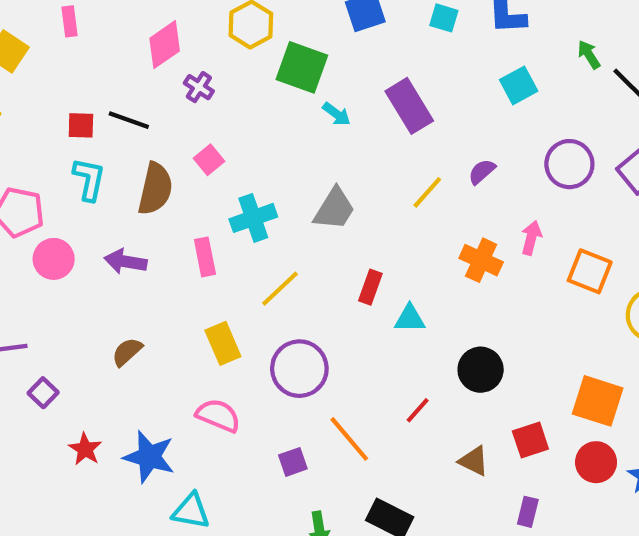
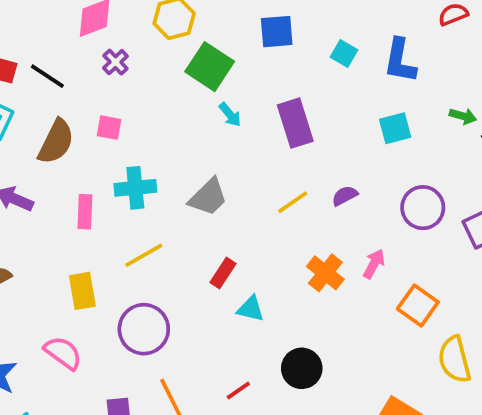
green arrow: (589, 55) -> (463, 116), turned 124
pink square: (209, 160) -> (109, 128), turned 36

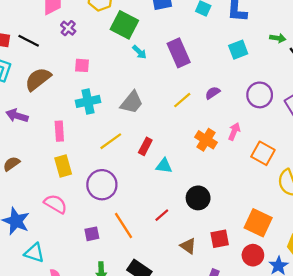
pink square: (109, 128) -> (82, 65), moved
brown semicircle: (56, 142) -> (38, 79), turned -148
pink rectangle: (85, 212) -> (59, 131), moved
yellow line: (144, 255) -> (111, 141), moved

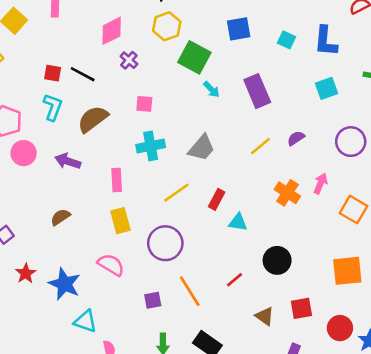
orange square: (258, 223) -> (347, 271), moved, turned -32

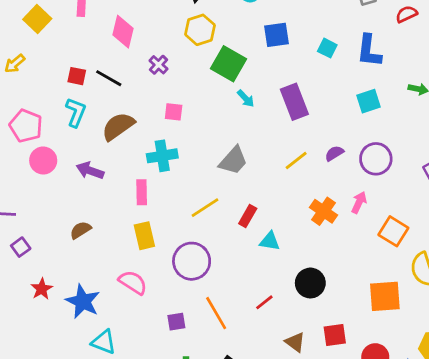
pink diamond: (112, 31) -> (123, 32), moved, turned -52
purple circle: (351, 142) -> (376, 159), moved
cyan cross: (151, 146) -> (162, 156), moved

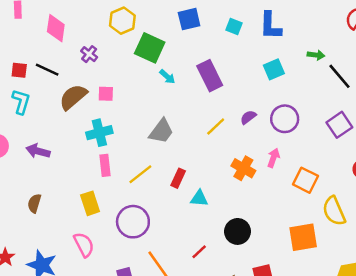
brown semicircle: (118, 126) -> (73, 97), moved
pink rectangle: (142, 192) -> (105, 165), moved
brown semicircle: (80, 230) -> (34, 203), turned -36
pink semicircle: (133, 282) -> (84, 245), turned 35

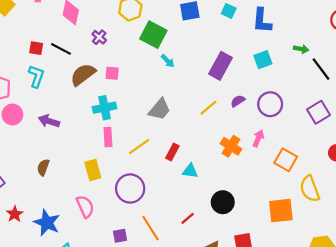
cyan square: (234, 27) -> (229, 11), moved
purple rectangle: (210, 76) -> (221, 66), moved, turned 52

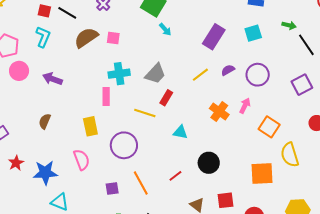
cyan cross: (105, 108) -> (119, 74), moved
yellow line: (139, 147) -> (145, 113), moved, turned 50
red rectangle: (172, 152) -> (166, 98), moved
blue star: (47, 223) -> (45, 173), turned -30

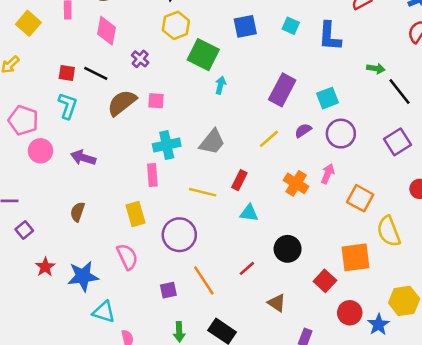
cyan arrow: (165, 29) -> (220, 85), turned -120
cyan square: (253, 33) -> (327, 98), moved
red rectangle: (166, 98) -> (239, 180), moved
red square: (226, 200) -> (325, 281), moved, turned -36

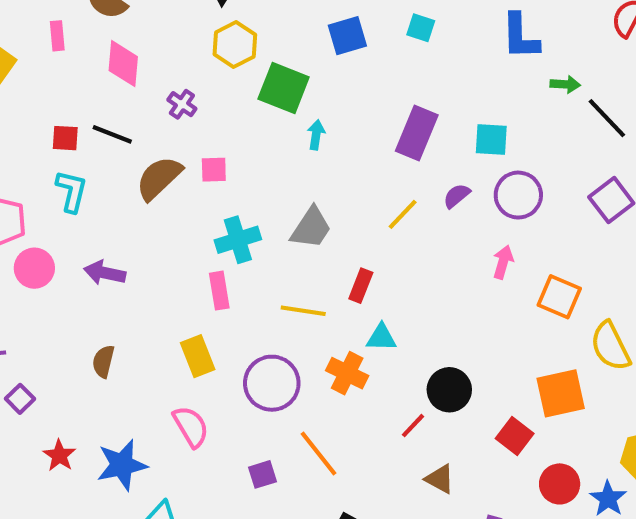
blue L-shape: (330, 36) -> (520, 36), moved
cyan square: (327, 98) -> (491, 140), turned 30
orange cross: (296, 183) -> (347, 373), moved
red line: (247, 268) -> (413, 426), moved

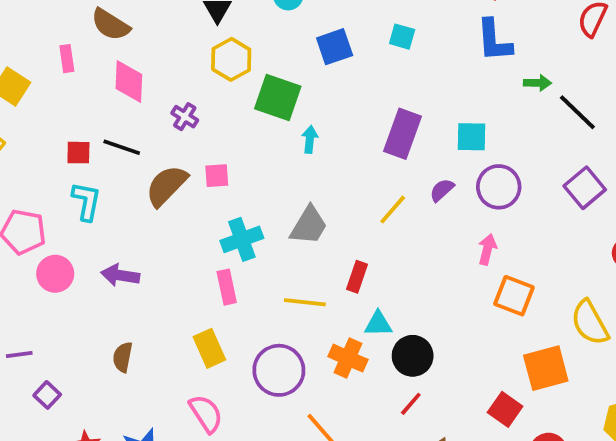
orange square: (559, 297) -> (514, 296), moved
black circle: (449, 390) -> (413, 356), moved

